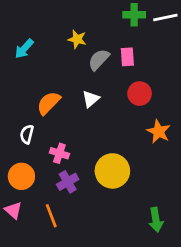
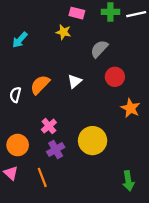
pink rectangle: (127, 57) -> (77, 13), moved, turned -72
gray semicircle: (99, 60) -> (99, 49), moved
white semicircle: (27, 134) -> (15, 95), moved
pink cross: (59, 153) -> (49, 126), turned 32

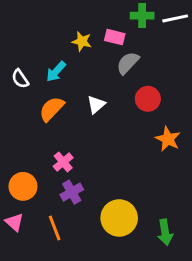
pink rectangle: (77, 13) -> (115, 37), moved
cyan arrow: (20, 40) -> (56, 72), moved
white semicircle: (15, 95) -> (20, 79), moved, turned -48
yellow circle: (93, 141) -> (119, 218), moved

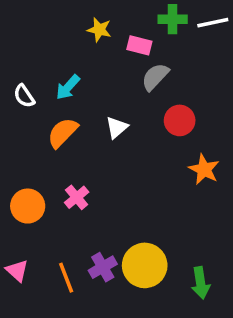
yellow star: (82, 41) -> (99, 30), moved
orange circle: (23, 186) -> (28, 206), moved
purple cross: (72, 192) -> (103, 267), moved

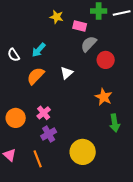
red circle: (180, 120) -> (106, 60), moved
orange star: (204, 169) -> (104, 97), moved
purple cross: (103, 267) -> (49, 134), moved
green arrow: (201, 283) -> (115, 123), moved

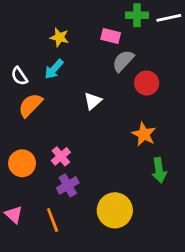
yellow star: (57, 17) -> (59, 37), moved
orange semicircle: (36, 76) -> (30, 105), moved

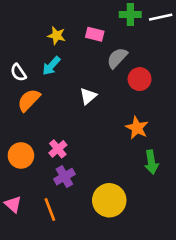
pink rectangle: (111, 36) -> (95, 34), moved

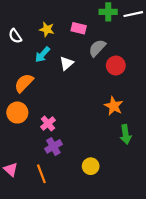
white semicircle: (18, 72) -> (15, 36), moved
white triangle: (88, 96) -> (67, 63), moved
orange circle: (21, 155) -> (17, 113), moved
yellow circle: (109, 200) -> (91, 166), size x0.6

